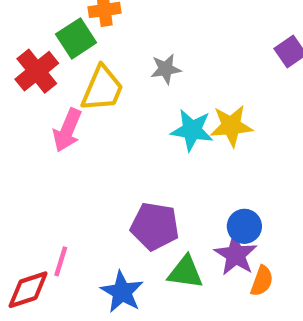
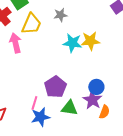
pink arrow: (67, 130) -> (15, 43), turned 144
purple pentagon: (155, 226) -> (55, 87), turned 30
pink line: (61, 261) -> (34, 103), moved
blue star: (122, 292) -> (40, 117), turned 30

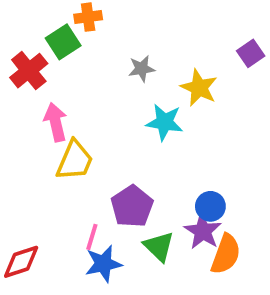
yellow trapezoid: (31, 24) -> (75, 160), moved
yellow star: (90, 41) -> (199, 88), moved, turned 30
green triangle: (69, 108) -> (159, 247), turned 36
orange semicircle: (104, 112) -> (226, 254), size x1.5

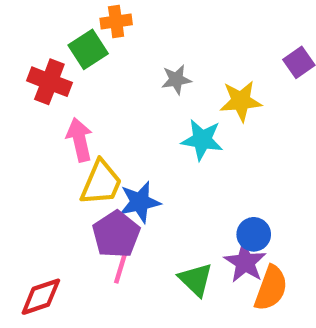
red cross: (29, 71) -> (49, 82), turned -30
yellow star: (199, 88) -> (241, 101), turned -30
purple pentagon: (132, 206) -> (116, 234), moved
blue star: (103, 264) -> (140, 202), moved

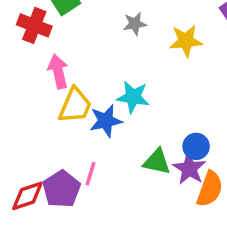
cyan star: (202, 140) -> (133, 97), moved
purple pentagon: (116, 234) -> (62, 189), moved
green triangle: (196, 279) -> (157, 162), moved, turned -32

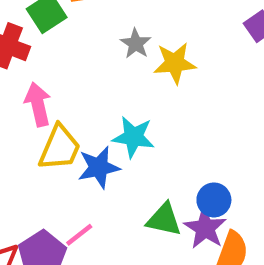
gray star: (135, 24) -> (136, 44), turned -30
yellow star: (186, 41) -> (175, 63), moved
pink line: (90, 174) -> (79, 235), turned 35

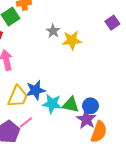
cyan star: (133, 137) -> (52, 104), moved
yellow trapezoid: (60, 148) -> (18, 96), moved
green triangle: (164, 220) -> (71, 105), moved

